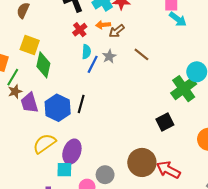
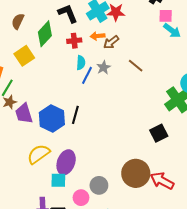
red cross: (80, 30) -> (74, 41), turned 32
yellow square: (30, 45) -> (24, 56), turned 36
green diamond: (43, 65) -> (45, 34), moved, turned 30

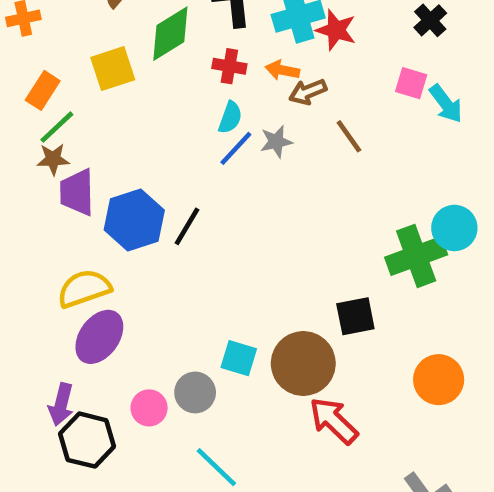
pink square: (166, 16) -> (411, 83), moved
brown line: (136, 66) -> (349, 136), moved
purple ellipse: (66, 162) -> (99, 337), moved
brown circle: (136, 173) -> (303, 364), moved
cyan square: (58, 180) -> (239, 358), moved

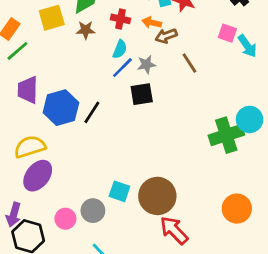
brown star: (53, 159) -> (86, 30), moved
black square: (355, 316) -> (142, 94), moved

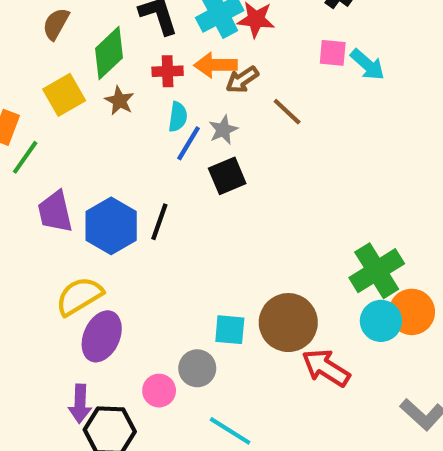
orange arrow: (152, 23) -> (216, 65), size x1.4
brown star: (86, 30) -> (119, 101), turned -30
cyan circle: (250, 119) -> (381, 321), moved
green cross: (226, 135) -> (377, 271), moved

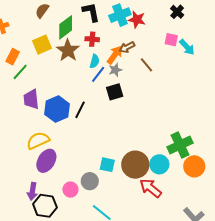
orange arrow: (216, 65) -> (115, 55), moved, turned 120
brown star: (119, 101) -> (68, 50), size x1.6
cyan circle: (381, 321) -> (159, 164), moved

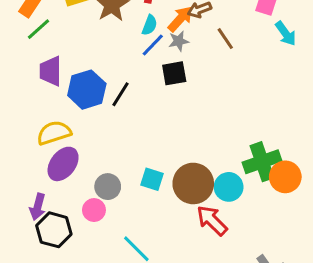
cyan arrow: (187, 47) -> (286, 34), moved
orange circle: (194, 166) -> (285, 177), moved
gray circle: (90, 181) -> (108, 187), moved

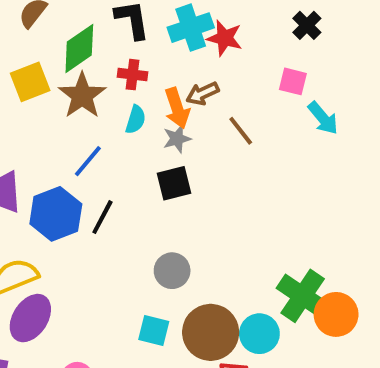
orange arrow: (180, 19) -> (177, 108), turned 124
blue line: (153, 45) -> (88, 161), moved
green cross: (262, 162) -> (303, 296), turned -33
gray circle: (108, 187) -> (172, 271), moved

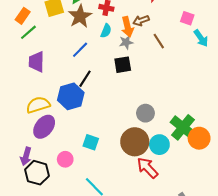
blue hexagon: (56, 214) -> (71, 96), moved
gray circle: (172, 271) -> (145, 113), moved
cyan square: (154, 331) -> (91, 142), moved

